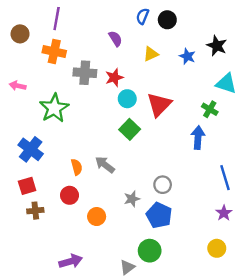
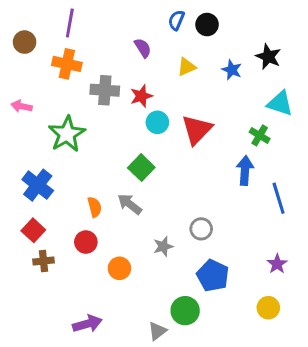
green square: (130, 129) -> (141, 168), moved
blue line: (225, 178) -> (279, 198), moved
red square: (27, 186) -> (33, 230), turned -30
blue pentagon: (159, 215) -> (213, 276), moved

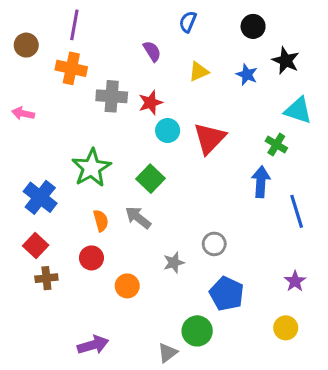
black circle: (207, 25) -> (253, 26), moved
green star: (67, 134) -> (91, 168), moved

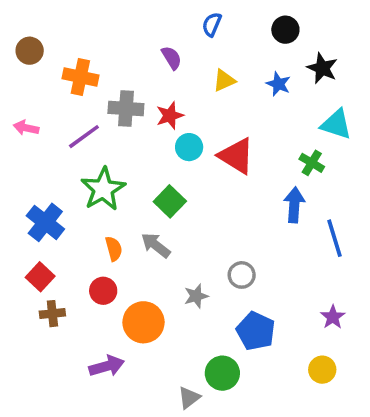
purple line: (74, 25) -> (84, 137), moved, turned 44
red triangle: (210, 138) -> (236, 156), turned -42
orange circle: (127, 286) -> (144, 322), size x1.5
purple arrow: (93, 345) -> (107, 366), moved

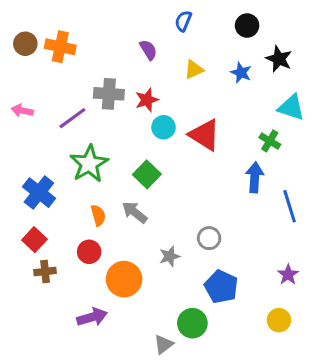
orange cross: (80, 77) -> (60, 47), moved

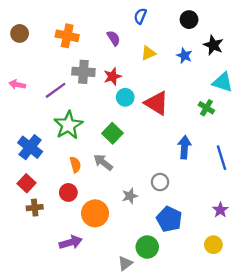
orange cross: (60, 47) -> (67, 36), moved
blue arrow: (255, 177) -> (184, 147), moved

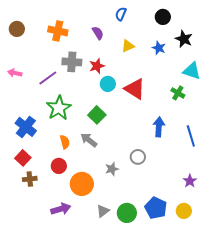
blue pentagon: (169, 219) -> (156, 208), moved
gray triangle: (125, 263) -> (103, 211), moved

